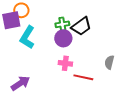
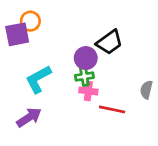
green cross: (62, 24) -> (84, 76), moved
cyan L-shape: (27, 37) -> (38, 79), moved, turned 30

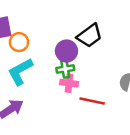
orange circle: (30, 21) -> (19, 42), moved

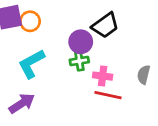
orange circle: (19, 42) -> (30, 21), moved
pink cross: (69, 83) -> (103, 76), moved

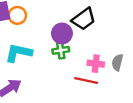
cyan L-shape: (31, 64) -> (19, 53), turned 40
pink cross: (103, 76) -> (96, 64), moved

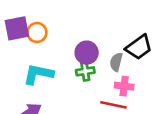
black trapezoid: (84, 19) -> (139, 47), moved
gray semicircle: (117, 62) -> (116, 62), moved

